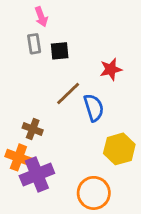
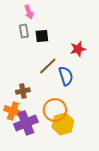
brown cross: (33, 129) -> (23, 91), turned -32
yellow hexagon: (119, 149) -> (63, 124), moved
orange circle: (94, 193) -> (55, 110), moved

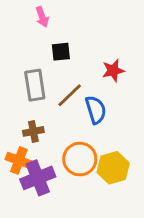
gray rectangle: (24, 31) -> (35, 85), moved, size x1.5
yellow hexagon: (63, 124) -> (113, 168), moved

